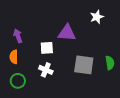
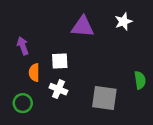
purple triangle: (67, 33) -> (83, 27), moved
orange semicircle: (14, 57) -> (34, 73), moved
gray square: (84, 65) -> (104, 98), moved

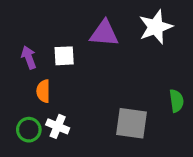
white star: (123, 22) -> (156, 27), size x1.5
white square: (60, 61) -> (64, 56), moved
white cross: (58, 89) -> (58, 126), moved

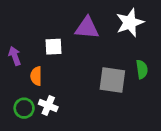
purple arrow: (29, 57) -> (15, 56), moved
green semicircle: (176, 101) -> (142, 69), moved
gray square: (132, 123) -> (112, 80), moved

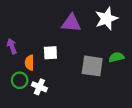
white square: (54, 47) -> (50, 53), moved
green semicircle: (142, 69) -> (116, 57), turned -96
green circle: (24, 108) -> (20, 80), moved

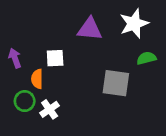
white square: (50, 53) -> (55, 58), moved
green semicircle: (116, 57) -> (146, 58), moved
white cross: (39, 87) -> (50, 109), turned 32

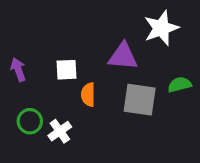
purple triangle: (90, 29) -> (123, 56), moved
green semicircle: (146, 58) -> (180, 85), moved
orange semicircle: (37, 79) -> (88, 95), moved

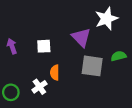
purple triangle: (123, 56) -> (81, 37), turned 40
orange semicircle: (88, 95) -> (55, 73), moved
green circle: (30, 121) -> (11, 92), moved

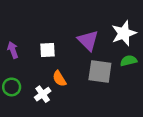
white star: (106, 19) -> (124, 33), moved
orange semicircle: (55, 73) -> (59, 79), turned -32
green circle: (11, 92) -> (12, 87), moved

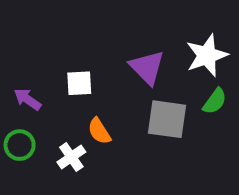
purple arrow: (13, 50) -> (28, 99), moved, turned -35
green semicircle: (129, 61) -> (215, 101), turned 140

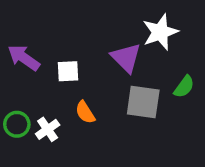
white star: (207, 55) -> (160, 32), moved
purple arrow: (28, 99) -> (24, 58), moved, size x1.4
white cross: (71, 157) -> (48, 129), moved

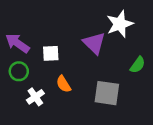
gray square: (143, 102) -> (107, 93), moved
green circle: (17, 124) -> (19, 71), moved

